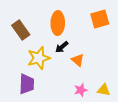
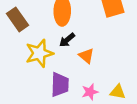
purple trapezoid: (27, 84) -> (60, 85), moved

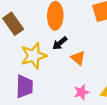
purple trapezoid: (60, 85) -> (24, 86), moved

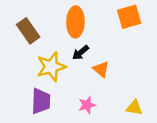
pink star: (81, 92) -> (87, 105), moved

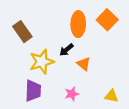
orange square: (129, 17) -> (107, 20), turned -30
orange ellipse: (75, 22) -> (78, 24), moved

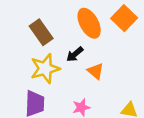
orange ellipse: (78, 24) -> (89, 23), turned -30
brown rectangle: (22, 32) -> (41, 32), moved

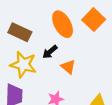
brown rectangle: (41, 32) -> (20, 32), turned -30
yellow star: (45, 69) -> (23, 65), turned 30

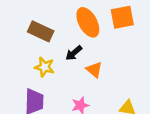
orange square: (94, 20) -> (122, 17), turned 35
yellow star: (23, 65) -> (44, 67), size x0.7

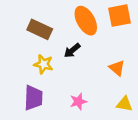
orange triangle: (94, 70) -> (117, 68), moved

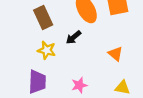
brown rectangle: (40, 29) -> (43, 18), turned 40

